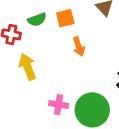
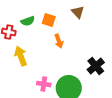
orange square: (65, 18) -> (49, 20), turned 32

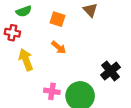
green semicircle: (28, 21) -> (24, 11), moved
orange arrow: (59, 41) -> (59, 47), moved, turned -32

